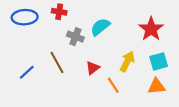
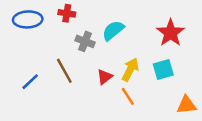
yellow arrow: (127, 61) -> (130, 69), moved
cyan square: (159, 61) -> (163, 69), moved
orange triangle: (156, 86) -> (186, 105), moved

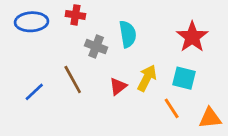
cyan semicircle: (113, 30) -> (128, 34), turned 120
cyan square: (163, 69) -> (184, 78), turned 30
orange line: (128, 96) -> (172, 108), moved

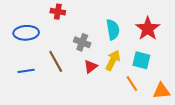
blue ellipse: (31, 22) -> (26, 33), moved
cyan semicircle: (128, 34) -> (113, 30), moved
gray cross: (96, 47) -> (82, 42), moved
blue line: (34, 92) -> (26, 71), turned 35

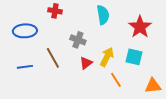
cyan semicircle: (113, 30) -> (103, 15), moved
orange line: (132, 84) -> (116, 80), moved

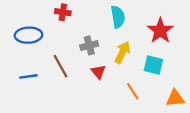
gray cross: (78, 40) -> (89, 45), turned -35
yellow arrow: (107, 57) -> (122, 52), moved
red triangle: (86, 63) -> (98, 72), turned -32

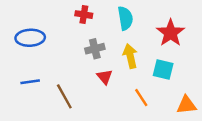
red cross: (63, 12) -> (84, 15), moved
yellow arrow: (122, 52) -> (130, 56), turned -40
brown line: (61, 66) -> (64, 96), moved

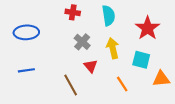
gray cross: (95, 49) -> (82, 42), turned -35
brown line: (64, 96) -> (71, 85), moved
orange triangle: (186, 105) -> (161, 79), moved

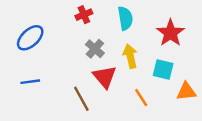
red cross: (73, 12) -> (84, 15), turned -32
blue ellipse: (26, 32) -> (30, 38), turned -40
red triangle: (91, 66) -> (105, 77), size x1.5

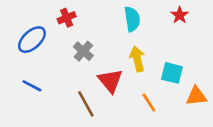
red cross: (84, 15) -> (67, 18), moved
red star: (170, 33) -> (180, 15), moved, size x0.6
gray cross: (95, 49) -> (83, 51), moved
blue line: (30, 82) -> (32, 86), turned 36

